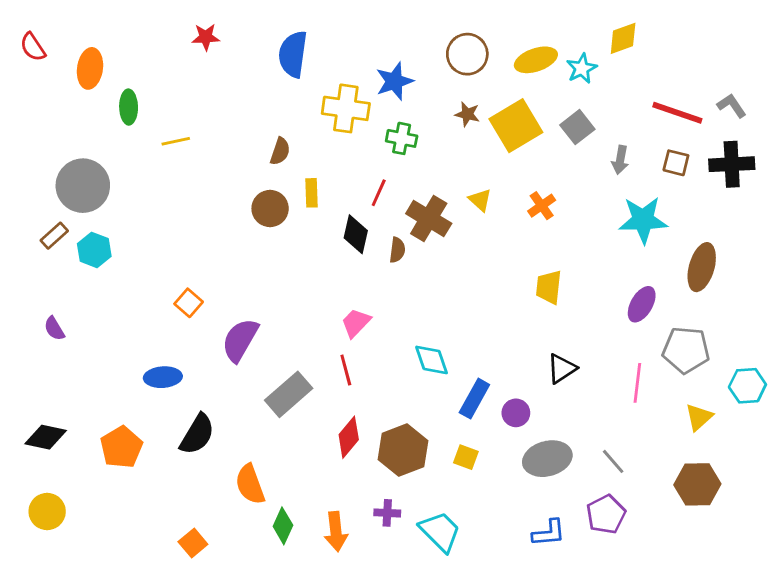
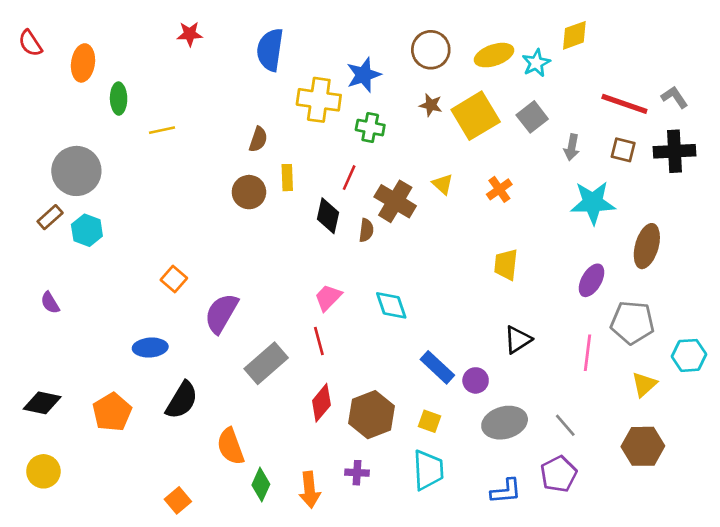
cyan diamond: (432, 360) -> (391, 305), moved
blue rectangle: (474, 399) -> (437, 367), turned -76
cyan trapezoid: (440, 531) -> (428, 470), moved, turned 42

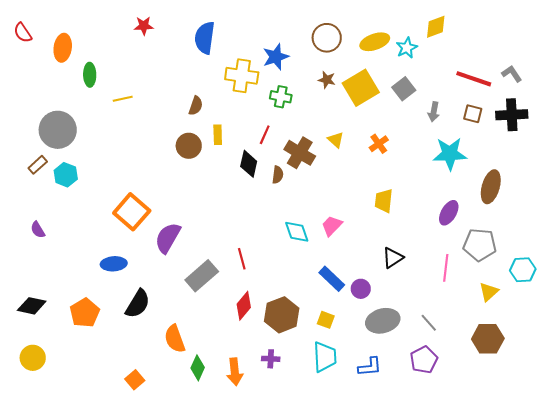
orange square: (174, 279) -> (132, 212), size x1.8
pink trapezoid: (328, 297) -> (332, 226), moved
blue L-shape: (506, 491) -> (370, 367), moved

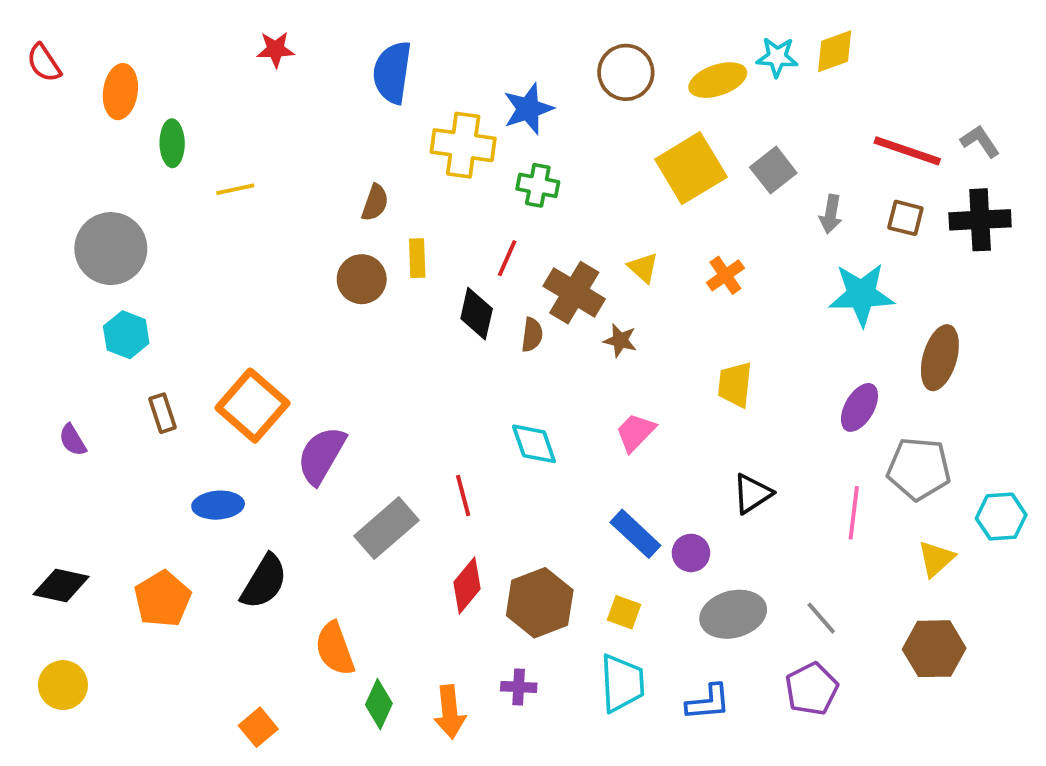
cyan star: (407, 48) -> (777, 57), moved, turned 30
brown star: (327, 80) -> (620, 340), moved
brown rectangle: (38, 165) -> (163, 413), moved, turned -66
cyan diamond: (297, 232) -> (534, 444), moved

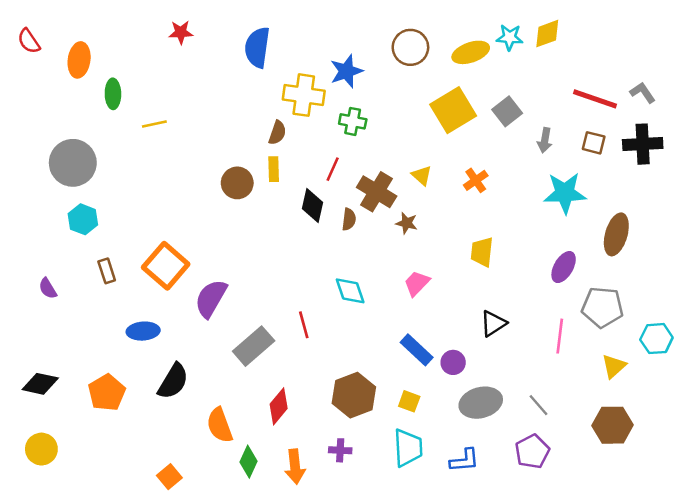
brown semicircle: (375, 203) -> (277, 133), moved
red diamond: (467, 586) -> (279, 406), moved

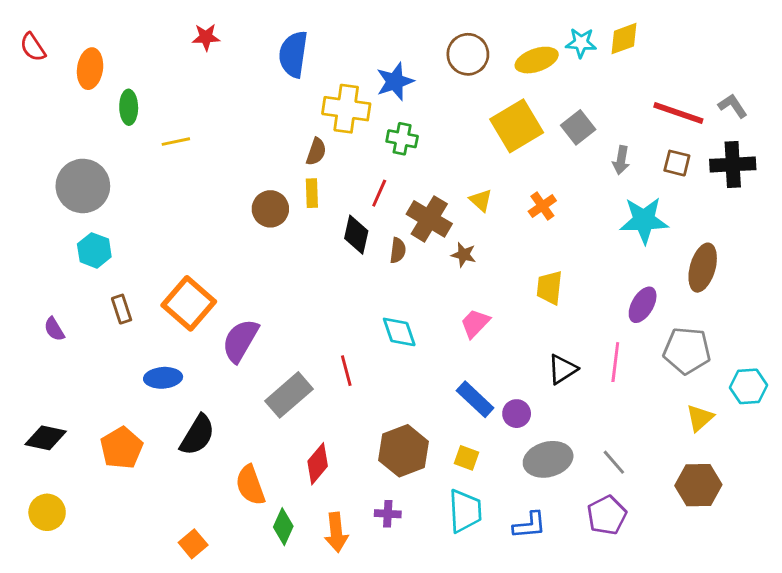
pink line: (560, 336) -> (615, 362), moved

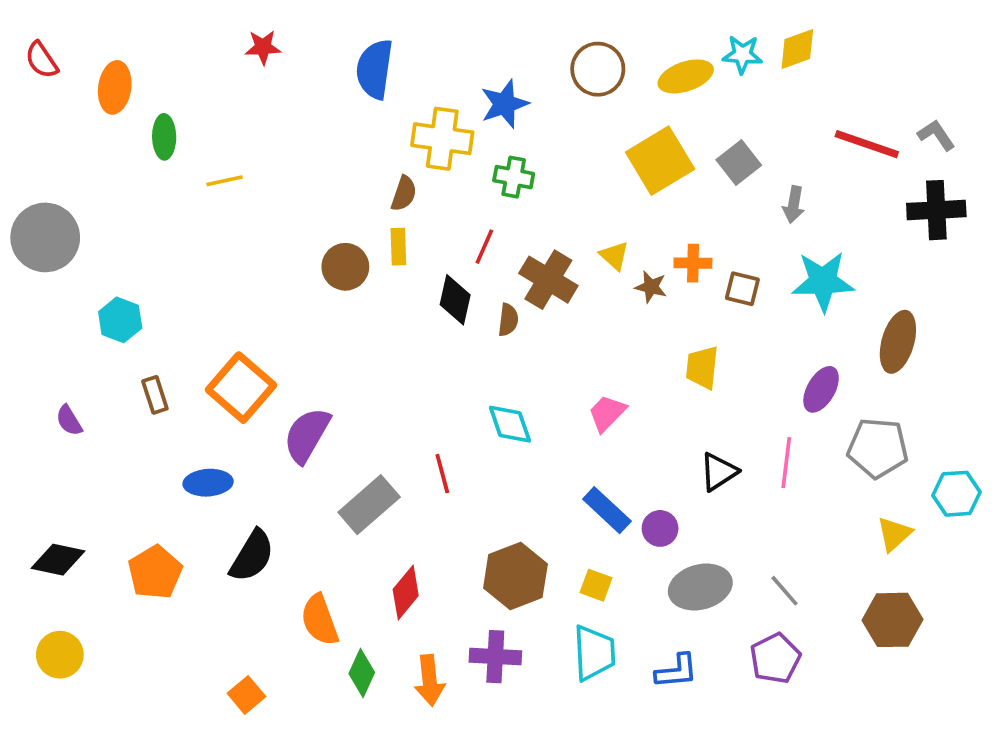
brown square: (677, 163) -> (742, 289), moved
gray circle: (83, 186) -> (45, 237), moved
orange cross: (542, 206) -> (693, 263), turned 36
brown star: (464, 255) -> (651, 287), moved
purple cross: (388, 514) -> (495, 657), size x1.5

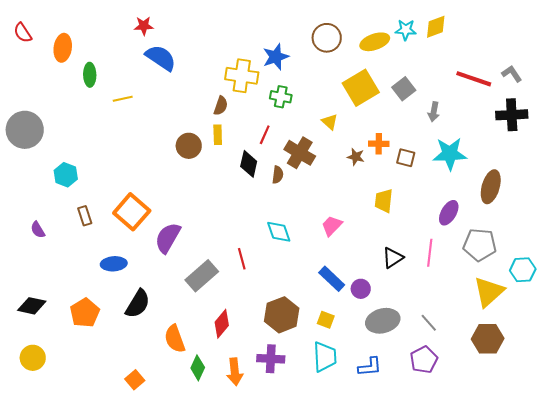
blue semicircle: (375, 69) -> (161, 58), moved, turned 116
yellow triangle: (614, 256) -> (330, 122), moved
yellow triangle: (894, 534) -> (489, 292), size x1.6

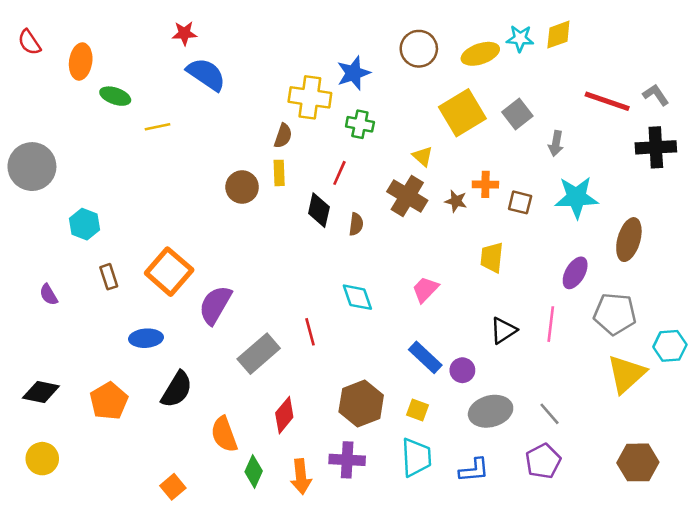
green ellipse: (90, 75) -> (115, 96), turned -70
brown cross: (300, 153) -> (407, 196), moved
brown hexagon: (488, 339) -> (638, 462), moved

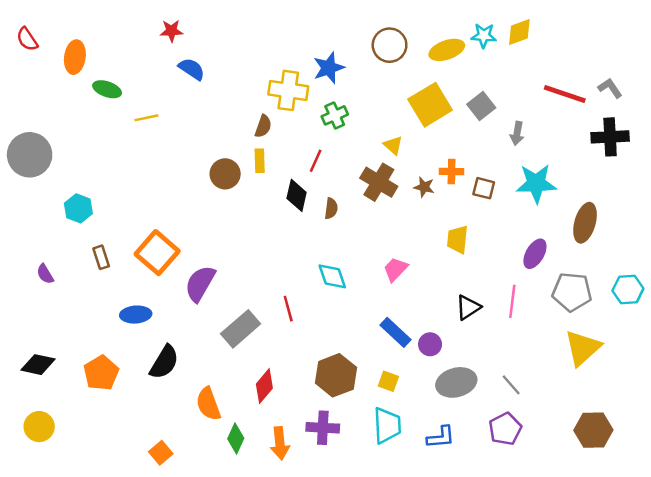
blue semicircle: (206, 74) -> (192, 69), size x0.7
green cross: (360, 124) -> (335, 115), turned -35
cyan hexagon: (670, 346) -> (628, 289), moved

